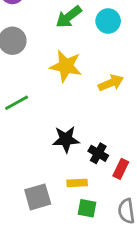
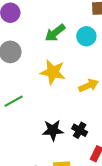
black cross: (98, 153) -> (80, 130), moved

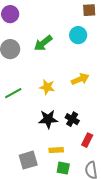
green arrow: (55, 33) -> (43, 43), moved
yellow star: (53, 72) -> (47, 87), moved, size x0.7

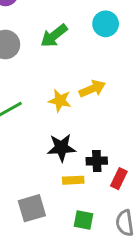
yellow arrow: (80, 79) -> (92, 89), moved
black cross: (72, 119) -> (97, 161), moved, turned -32
yellow rectangle: (56, 150) -> (73, 180), moved

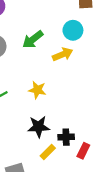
yellow arrow: (92, 89) -> (63, 54), moved
yellow rectangle: (73, 180) -> (48, 152), turned -42

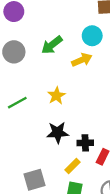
yellow star: (37, 90) -> (56, 96), turned 30
yellow rectangle: (48, 152) -> (73, 166), moved

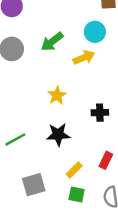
green line: (17, 103) -> (15, 139), moved
black cross: (85, 143) -> (100, 113), moved

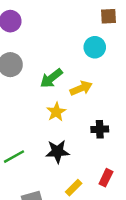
green arrow: (52, 42) -> (51, 78), moved
yellow arrow: (84, 58) -> (81, 88), moved

